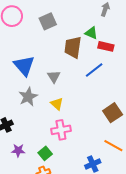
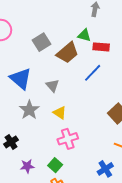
gray square: (48, 21) -> (42, 42), moved
brown trapezoid: (73, 47) -> (68, 53), turned -130

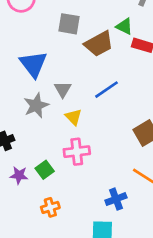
gray square: (42, 42) -> (69, 24), turned 30
blue line: (93, 73) -> (106, 90), moved
gray triangle: (53, 86) -> (63, 89), moved
green square: (55, 165) -> (45, 170), moved

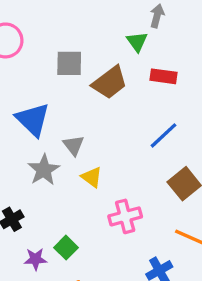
green triangle: (124, 26) -> (137, 42), moved, turned 36
blue line: (106, 90) -> (163, 135), moved
pink cross: (77, 152) -> (125, 216), moved

